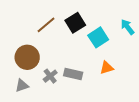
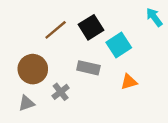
cyan arrow: (128, 27) -> (154, 17), moved
gray rectangle: (73, 74) -> (88, 68), moved

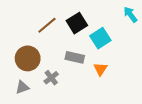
orange triangle: (129, 82) -> (100, 69), moved, turned -40

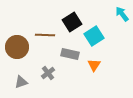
brown line: (47, 25) -> (45, 35), moved, turned 42
brown circle: (28, 58) -> (17, 47), moved

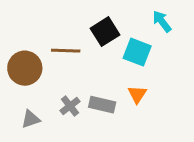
cyan arrow: (122, 14) -> (162, 21), moved
cyan square: (94, 36) -> (137, 52), turned -36
gray rectangle: (70, 54) -> (102, 105), moved

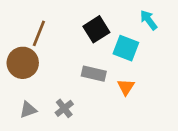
brown line: (66, 51) -> (39, 33), moved, turned -70
gray rectangle: (102, 105) -> (94, 74), moved
gray cross: (70, 106) -> (64, 108), moved

